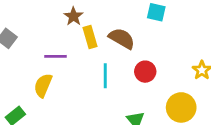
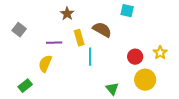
yellow rectangle: (90, 37) -> (79, 38), moved
red circle: (145, 72) -> (135, 57), moved

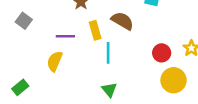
green rectangle: (25, 86) -> (20, 87), moved
green triangle: (112, 89) -> (109, 90), moved

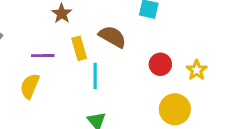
red circle: (162, 53) -> (160, 64), moved

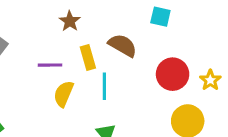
red circle: (160, 64) -> (173, 74), size x1.4
yellow semicircle: (30, 86) -> (64, 94), moved

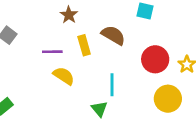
cyan line: (104, 86) -> (112, 85), moved
yellow semicircle: (64, 94) -> (64, 76), turned 100

